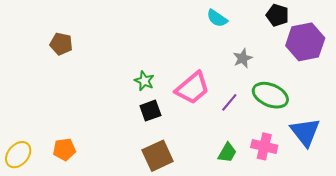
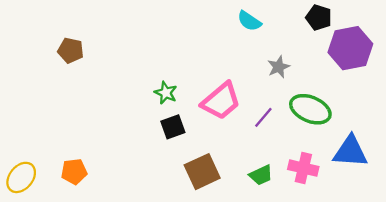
blue triangle: (305, 132) -> (350, 152), turned -48
green trapezoid: (227, 153) -> (261, 175), turned 35
brown square: (158, 156) -> (202, 172), moved

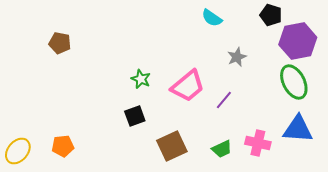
green ellipse: (310, 109) -> (294, 82), moved, turned 40
black square: (173, 127) -> (135, 116), moved

